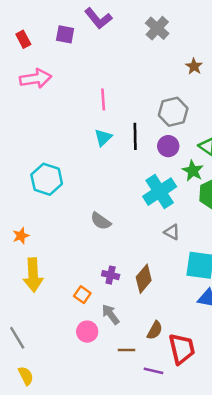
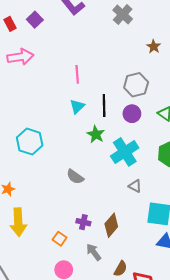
purple square: (65, 34) -> (35, 20), moved, turned 35
green star: (193, 171) -> (96, 134), moved
gray arrow: (111, 314) -> (94, 252), moved

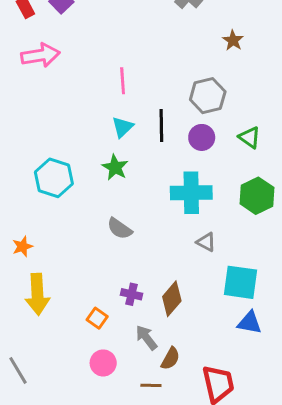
green star: (96, 134) -> (115, 167), moved
cyan cross: (125, 152) -> (191, 193), turned 32
brown semicircle: (121, 269) -> (170, 358), moved

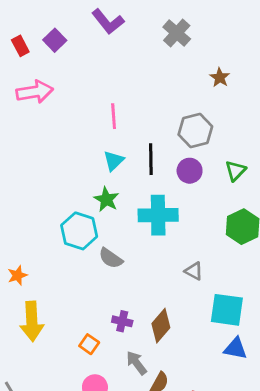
green triangle: (250, 137) -> (235, 171), turned 40
cyan hexagon: (54, 178) -> (79, 231), moved
cyan cross: (191, 193) -> (158, 215), moved

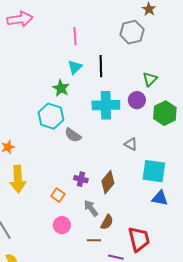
gray hexagon: (195, 131) -> (132, 32), moved
purple circle: (190, 171) -> (137, 100), moved
green triangle: (235, 171) -> (150, 79), moved
green star: (106, 199) -> (61, 88), moved

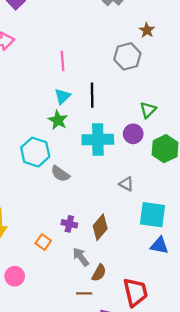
green star: (61, 88) -> (58, 120), moved
pink circle: (62, 225) -> (15, 276), moved

